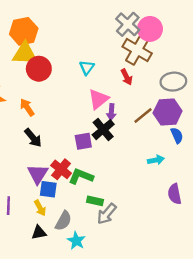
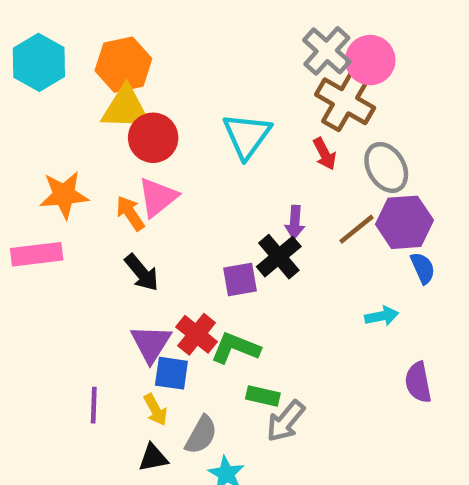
cyan triangle: (87, 68) -> (247, 135), size x1.6
gray ellipse: (173, 82) -> (386, 167), moved, turned 65
pink triangle: (99, 99) -> (158, 197), moved

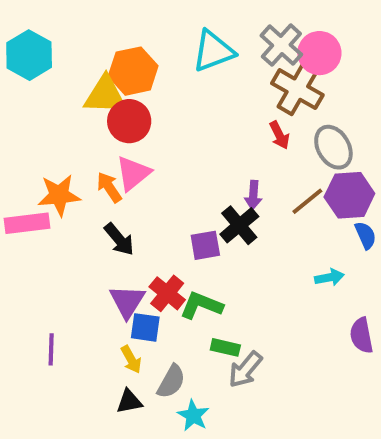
orange hexagon: (123, 65) -> (133, 71), moved
cyan triangle: (247, 135) -> (213, 51), moved, turned 33
orange star: (64, 195) -> (59, 195), moved
purple line: (94, 405) -> (51, 349), moved

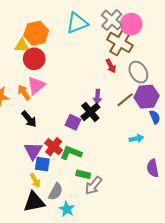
yellow triangle: (105, 95) -> (22, 46), size x0.7
purple square: (205, 245) -> (73, 122), turned 35
black triangle: (129, 401) -> (34, 202), size x1.6

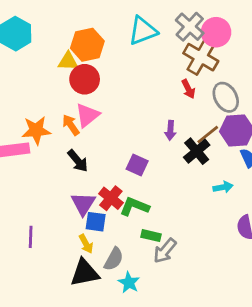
black cross: (90, 112) -> (197, 151), moved

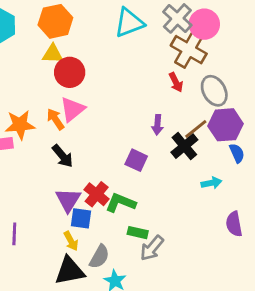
orange hexagon: (87, 45) -> (55, 21), moved
purple square: (137, 165) -> (136, 160), moved

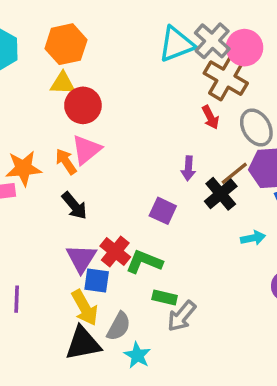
cyan triangle: (129, 23) -> (176, 44), moved
yellow arrow: (71, 241) -> (85, 308), size x1.5

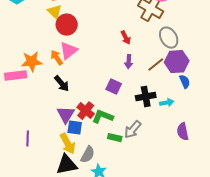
yellow triangle: (63, 83) -> (55, 12), turned 42
red arrow: (210, 117) -> (126, 38), moved
black cross: (221, 194) -> (146, 97), moved, turned 30
gray arrow: (182, 316) -> (133, 130), moved

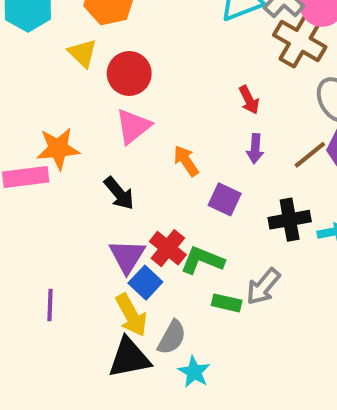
yellow triangle: (55, 12) -> (82, 53), moved
orange arrow: (57, 58) -> (186, 161), moved
blue square: (75, 128) -> (145, 283), turned 35

